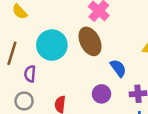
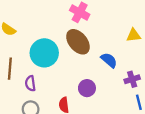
purple circle: (102, 94) -> (87, 88), moved

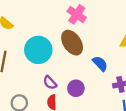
purple semicircle: (30, 83) -> (50, 83), moved, turned -40

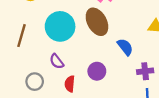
purple semicircle: (50, 83) -> (57, 61), moved

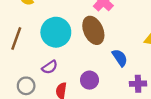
purple semicircle: (57, 61) -> (50, 67), turned -91

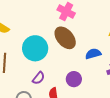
blue semicircle: (120, 58) -> (93, 54), turned -56

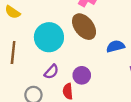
purple circle: (74, 79) -> (82, 75), moved

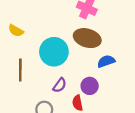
brown ellipse: (84, 27) -> (87, 38), turned -30
blue semicircle: (115, 46) -> (106, 61), moved

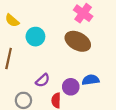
cyan circle: (54, 52) -> (35, 37), moved, size x0.7
blue semicircle: (106, 61) -> (91, 80), moved

